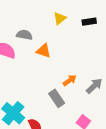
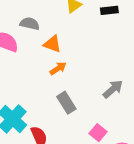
orange arrow: (70, 80) -> (58, 68), moved

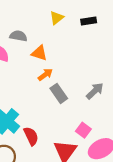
gray rectangle: (66, 103) -> (59, 93), moved

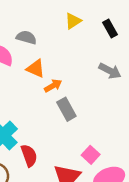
black rectangle: (89, 21) -> (110, 29), turned 64
orange triangle: (39, 53) -> (36, 69), moved
gray arrow: (95, 91) -> (110, 71), moved, turned 66

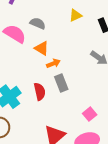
red semicircle: (29, 155) -> (40, 92), moved
pink square: (91, 155) -> (90, 114), moved

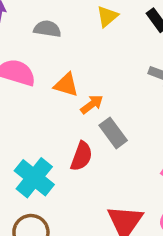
gray semicircle: (38, 23) -> (47, 29), moved
red semicircle: (40, 92) -> (81, 156), turned 48

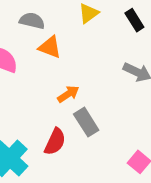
orange triangle: (66, 85) -> (50, 47), moved

